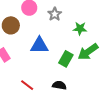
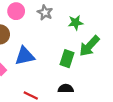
blue triangle: (39, 45) -> (25, 56), moved

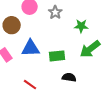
green rectangle: (67, 59) -> (57, 56), moved, turned 56
black semicircle: (66, 89) -> (69, 77), moved

